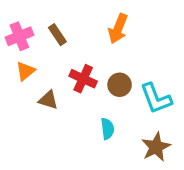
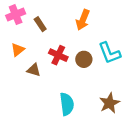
pink cross: (19, 36) -> (16, 15), moved
cyan L-shape: (156, 98) -> (109, 53), moved
cyan semicircle: (107, 129) -> (67, 104), moved, size x1.5

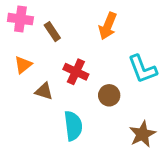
pink cross: (16, 15) -> (20, 19), turned 30
brown circle: (84, 59) -> (109, 95), moved
cyan semicircle: (67, 104) -> (73, 126), moved

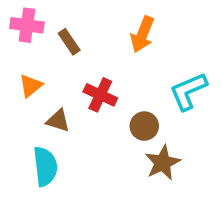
cyan L-shape: (142, 69) -> (188, 91), turned 88
cyan semicircle: (73, 126) -> (45, 166), moved
brown star: (142, 134) -> (163, 163), moved

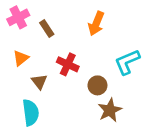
pink cross: (27, 25) -> (18, 17), turned -35
brown triangle: (58, 121) -> (39, 82), turned 35

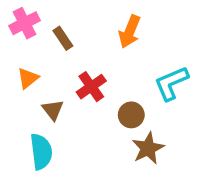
red cross: (68, 64) -> (91, 87), turned 30

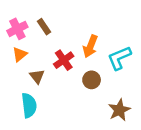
pink cross: (25, 23) -> (17, 29), moved
orange arrow: (130, 32) -> (90, 46), moved
brown star: (148, 148) -> (119, 110), moved

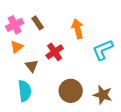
orange arrow: (90, 46) -> (78, 29), moved, turned 144
brown circle: (92, 80) -> (71, 91), moved, size x1.5
brown star: (119, 110) -> (103, 95), turned -30

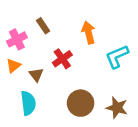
pink cross: (15, 25) -> (17, 39), moved
orange triangle: (17, 47) -> (13, 66), moved

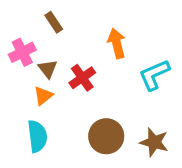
brown rectangle: (43, 26) -> (54, 22), moved
orange triangle: (13, 66) -> (43, 96), moved
brown triangle: (36, 75) -> (48, 69), moved

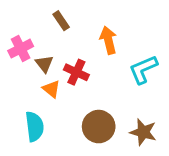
brown rectangle: (54, 22) -> (61, 21), moved
red cross: (82, 78) -> (76, 72), turned -30
orange triangle: (43, 96) -> (51, 89), moved, turned -42

